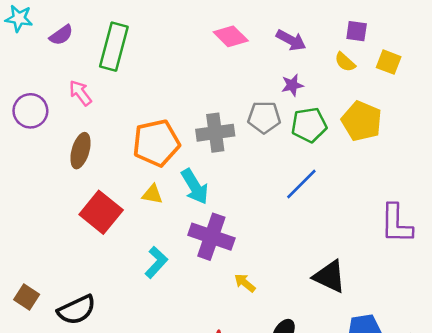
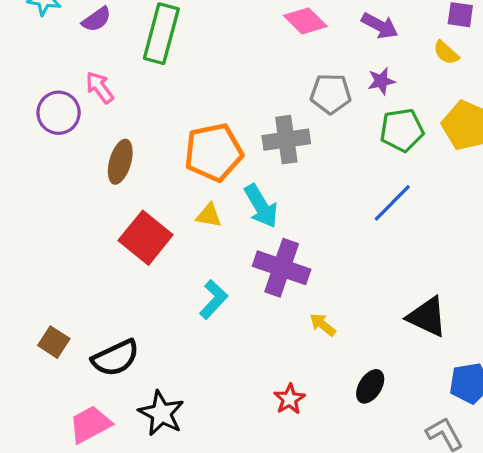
pink arrow: (80, 93) -> (100, 87), moved
gray pentagon: (264, 117) -> (331, 94), moved

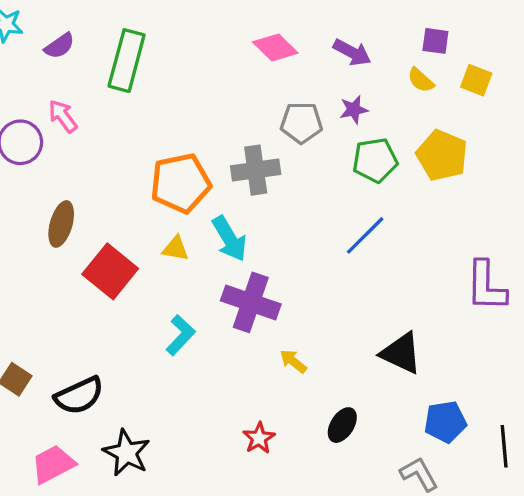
brown ellipse: (120, 162) -> (61, 224), moved

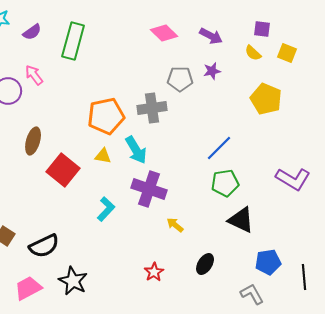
green pentagon: (375, 160) -> (225, 183), moved
purple L-shape: (486, 286) -> (293, 179), turned -60

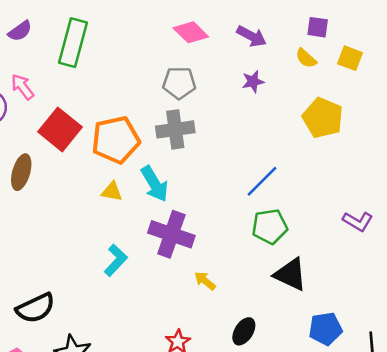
gray pentagon: (180, 79) -> (179, 83), moved
red square: (63, 170) -> (60, 129), moved
purple L-shape: (293, 179) -> (358, 221), size x0.7

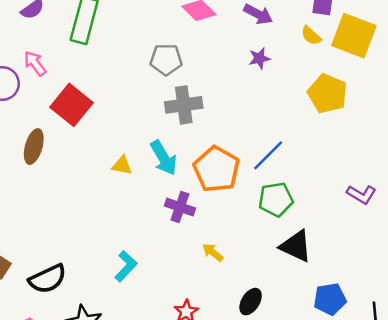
yellow square: (350, 58) -> (354, 36), size x1.8
gray pentagon: (179, 83) -> (166, 60), moved
orange pentagon: (116, 140) -> (217, 169), moved, turned -30
purple cross: (171, 234) -> (180, 207), size x0.7
cyan L-shape: (116, 260) -> (126, 266), moved

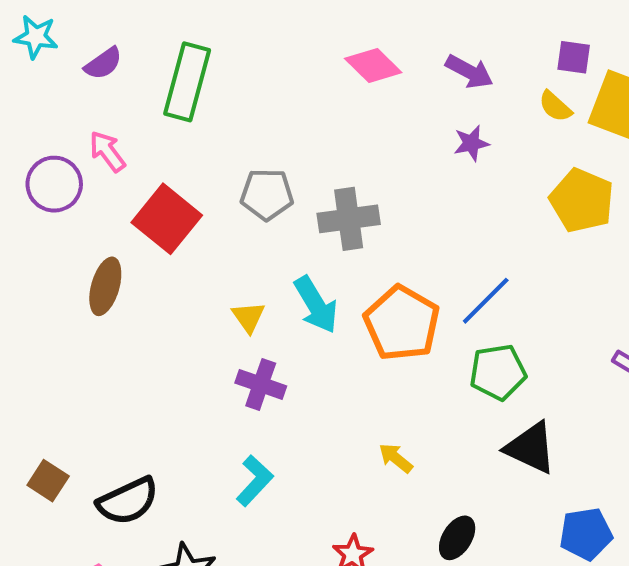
gray pentagon: (166, 60) -> (267, 194), moved
yellow triangle: (122, 165) -> (248, 317), turned 45
purple cross: (180, 207) -> (261, 384), moved

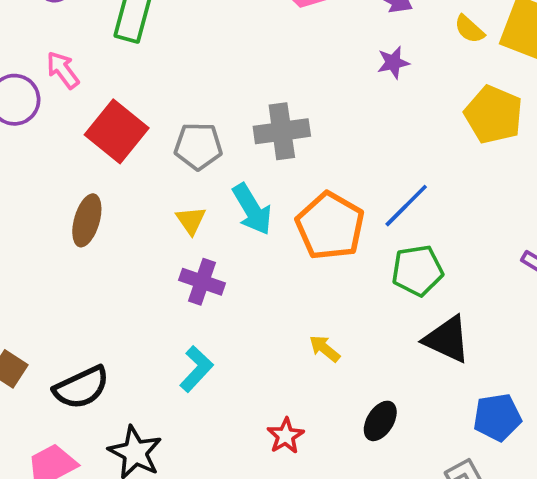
gray pentagon: (267, 194) -> (198, 146), moved
brown ellipse: (105, 286) -> (87, 220), moved

